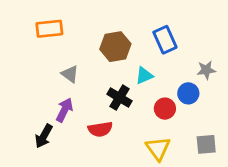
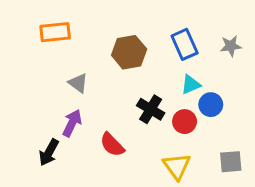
gray star: (206, 70) -> (231, 46), moved
cyan triangle: (144, 76) -> (191, 85), moved
black cross: (120, 98) -> (151, 109), moved
red semicircle: (100, 129) -> (112, 145), turned 55

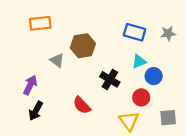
blue rectangle: (185, 44) -> (135, 32), turned -50
brown hexagon: (129, 52) -> (83, 46), moved
red circle: (185, 122) -> (141, 97), moved
purple arrow: (72, 123) -> (30, 85), moved

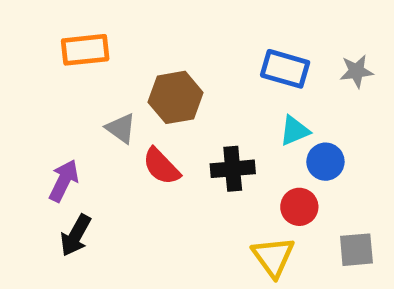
black cross: (110, 79) -> (233, 169), turned -36
red semicircle: (82, 105) -> (161, 166), moved

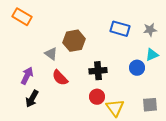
orange rectangle: (85, 50) -> (22, 17), moved, turned 36
cyan triangle: (295, 131) -> (152, 55), moved
red semicircle: (161, 166) -> (60, 78), moved
red circle: (299, 207) -> (97, 97), moved

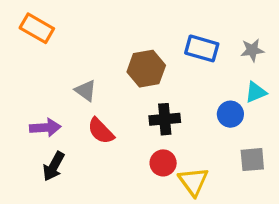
brown hexagon: (74, 41) -> (146, 69), moved
purple arrow: (27, 76) -> (45, 128), turned 60
gray square: (150, 105) -> (252, 160), moved

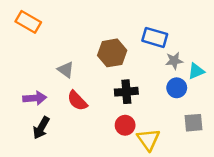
gray star: (252, 50) -> (174, 61), moved

